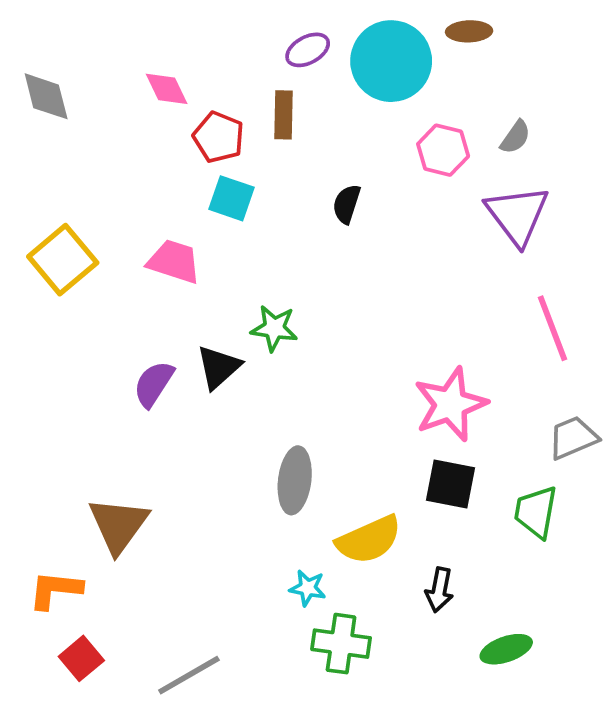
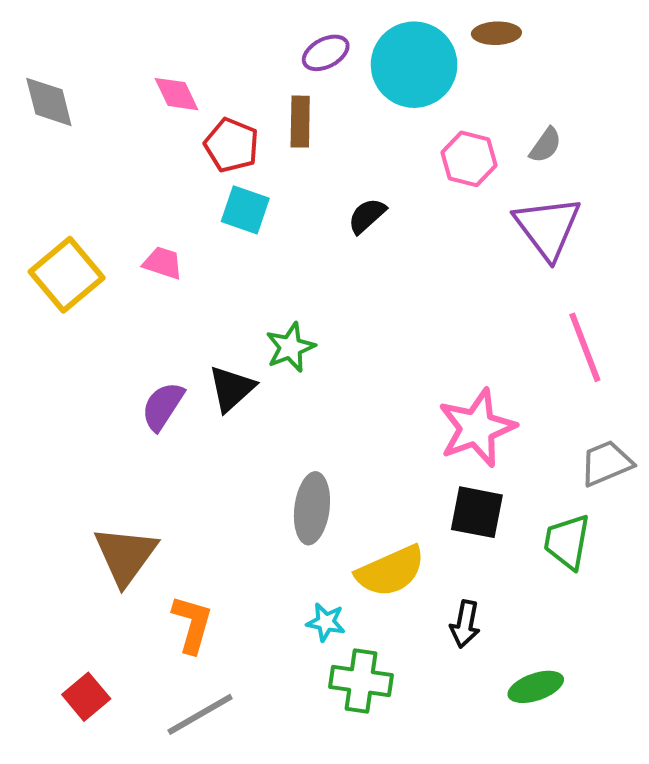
black semicircle: (347, 204) -> (367, 216), turned 30
pink trapezoid: (174, 261) -> (163, 263), moved, size x0.7
green star: (274, 328) -> (290, 347), turned -30
orange L-shape: (55, 590) -> (192, 624), moved, turned 100

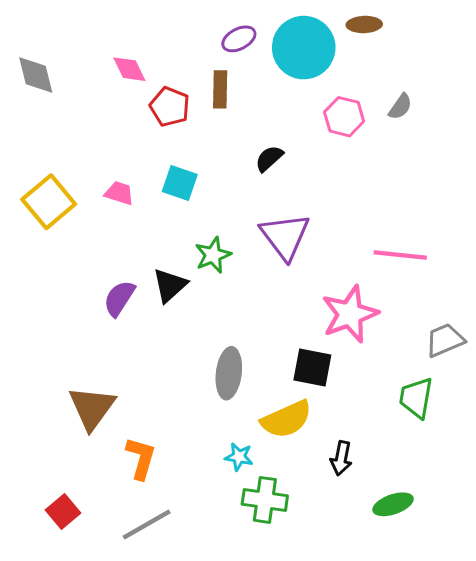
cyan square: (245, 210) -> (180, 183), moved
purple triangle: (548, 228) -> (285, 236), moved
pink line: (585, 347) -> (400, 255), moved, turned -63
black square: (477, 512) -> (312, 367), moved

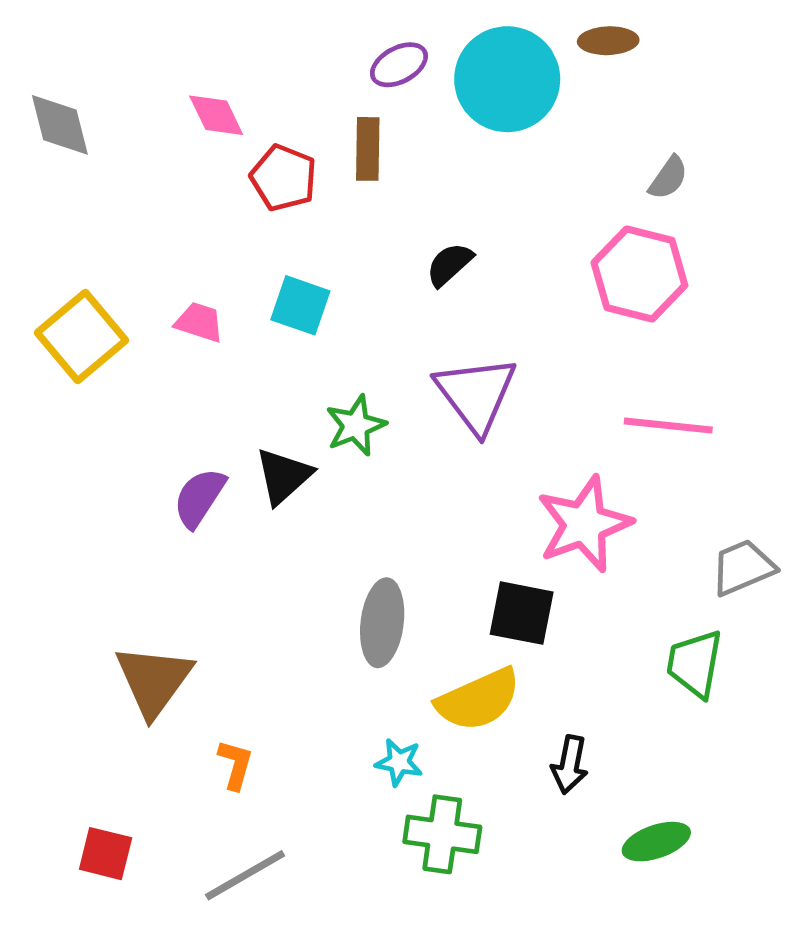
pink hexagon: (344, 117) -> (639, 274), moved, size x1.4
orange L-shape: (141, 458) -> (235, 765), size x0.7
red square: (63, 512) -> (106, 854), turned -36

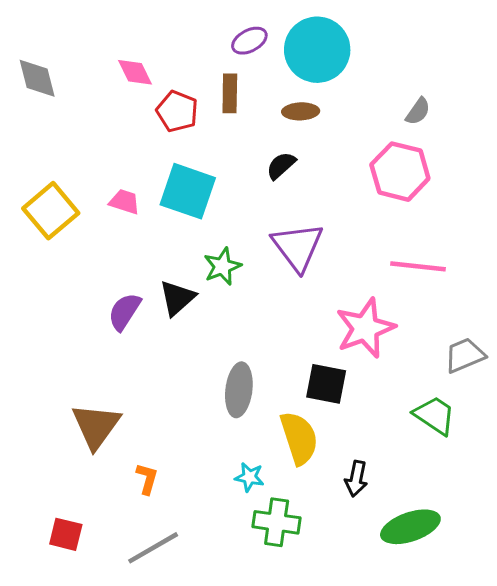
brown ellipse: (608, 41) -> (301, 111), moved
cyan square: (300, 305) -> (188, 191), size x1.5
green trapezoid: (695, 664) -> (435, 415), turned 114
yellow semicircle: (478, 700) -> (299, 438), turned -84
green ellipse: (656, 842) -> (410, 527), size x1.4

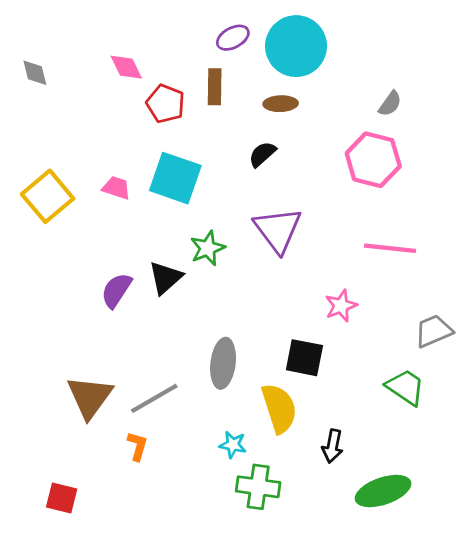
gray diamond: (37, 78) -> (35, 73), size x0.7
pink star: (365, 328) -> (341, 306), size x0.6
gray line: (153, 548) -> (154, 398), moved

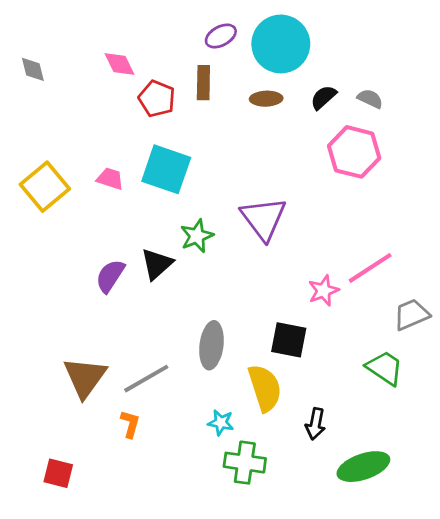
gray semicircle: (390, 104) -> (370, 99), turned -100
black semicircle: (262, 154) -> (323, 97), moved
pink line: (390, 248) -> (370, 268), moved, turned -39

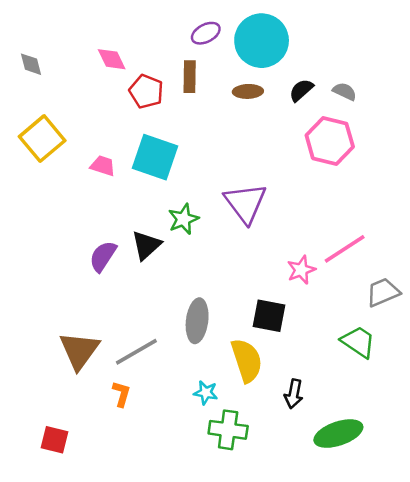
yellow square: (45, 187) -> (42, 139), moved

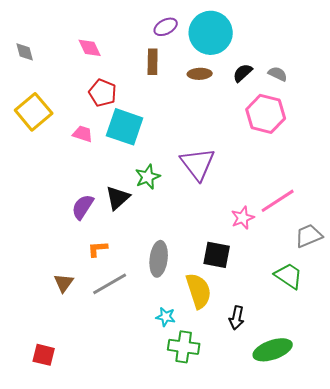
red pentagon: (146, 91) -> (103, 93), moved
brown triangle: (79, 350) -> (64, 283), size x0.6
orange L-shape: (121, 394) -> (98, 249), moved, turned -110

